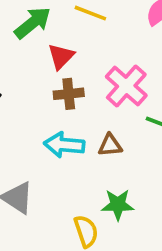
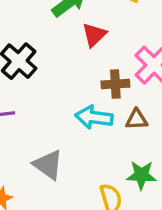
brown cross: (69, 94) -> (115, 84), moved

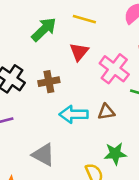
red triangle: (94, 35) -> (79, 52), moved
brown cross: (115, 84) -> (49, 82), moved

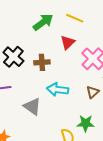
brown triangle: (106, 112) -> (93, 92), moved, turned -40
gray triangle: (43, 155) -> (32, 106), moved

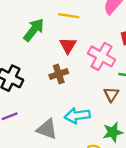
brown cross: (42, 62) -> (59, 74), moved
cyan arrow: (58, 90) -> (77, 116), moved

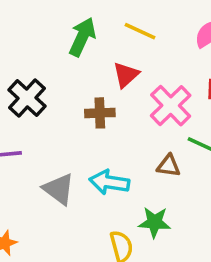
green arrow: (34, 30) -> (82, 37), turned -30
brown triangle: (111, 94) -> (169, 166), turned 49

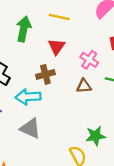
pink cross: (171, 106) -> (89, 60), size x0.7
brown triangle: (169, 166) -> (84, 86), moved
cyan arrow: (109, 182) -> (28, 97), moved

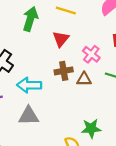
brown cross: (45, 74) -> (64, 71), moved
gray triangle: (30, 128) -> (29, 116), turned -30

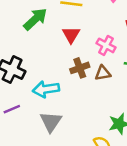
green arrow: (30, 19) -> (35, 19), turned 40
gray triangle: (29, 116) -> (51, 122), turned -45

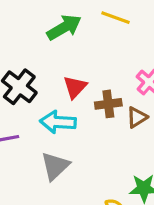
red triangle: (71, 35) -> (75, 87), moved
brown triangle: (103, 73) -> (137, 117), turned -35

